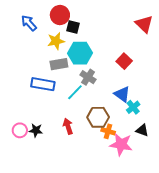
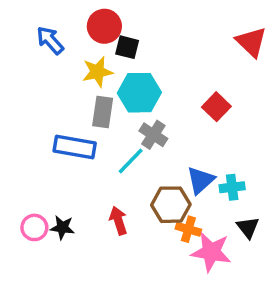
gray rectangle: (59, 64) -> (103, 112), turned -72
blue triangle: (122, 94) -> (201, 180), moved, turned 42
cyan cross: (133, 107) -> (232, 187), turned 32
black triangle: (142, 130) -> (248, 227), turned 32

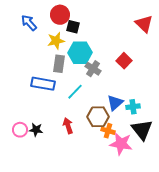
gray cross: (153, 135) -> (93, 69), moved
black triangle: (248, 227) -> (142, 130), size x1.6

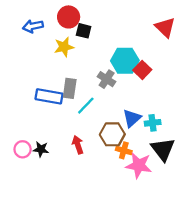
blue arrow: (29, 23) -> (33, 26), turned -60
cyan hexagon: (80, 53) -> (125, 61), moved
gray rectangle: (59, 64) -> (70, 88), moved

